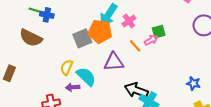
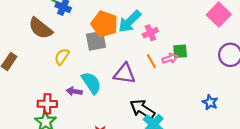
orange pentagon: (100, 31) -> (104, 24), moved
yellow semicircle: (67, 67) -> (62, 57), moved
blue star: (193, 83) -> (210, 102), moved

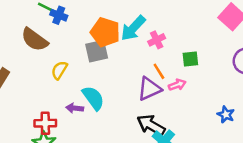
pink arrow: (170, 58) -> (177, 85), moved
purple triangle: (124, 74) -> (149, 89), moved, turned -30

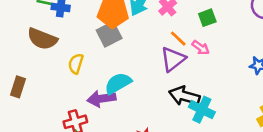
pink arrow: (177, 85) -> (201, 48), turned 70
cyan semicircle: (93, 98) -> (118, 83), turned -70
purple arrow: (75, 108) -> (101, 99), size x1.5

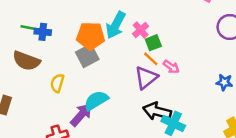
green square: (207, 18) -> (153, 43), moved
purple arrow: (101, 99) -> (81, 115), turned 140

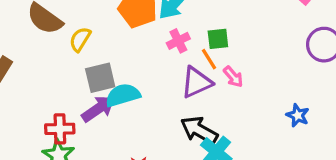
pink cross: (141, 30) -> (178, 41), moved
gray square: (87, 56) -> (100, 78), moved
yellow semicircle: (57, 83) -> (80, 39), moved

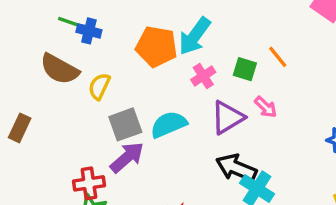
green square: (218, 39) -> (245, 69), turned 30
orange line: (209, 59) -> (278, 57), moved
cyan semicircle: (123, 95) -> (169, 124), moved

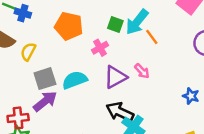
cyan arrow: (195, 36) -> (137, 22), moved
green square: (245, 69) -> (115, 25), moved

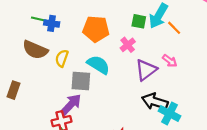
gray square: (45, 79) -> (81, 81), turned 30
cyan semicircle: (75, 80) -> (98, 65), moved, turned 60
purple arrow: (45, 101) -> (71, 104), moved

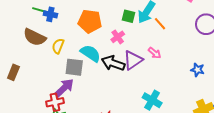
black arrow: (155, 102) -> (113, 63), moved

